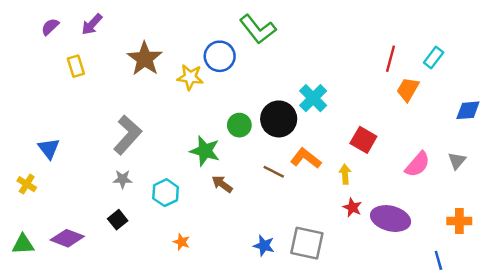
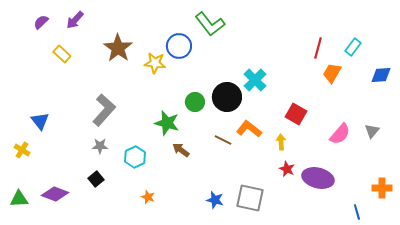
yellow rectangle: (76, 66) -> (62, 54), turned -30
blue diamond: (468, 110) -> (381, 75), moved
orange cross: (459, 221) -> (382, 188), moved

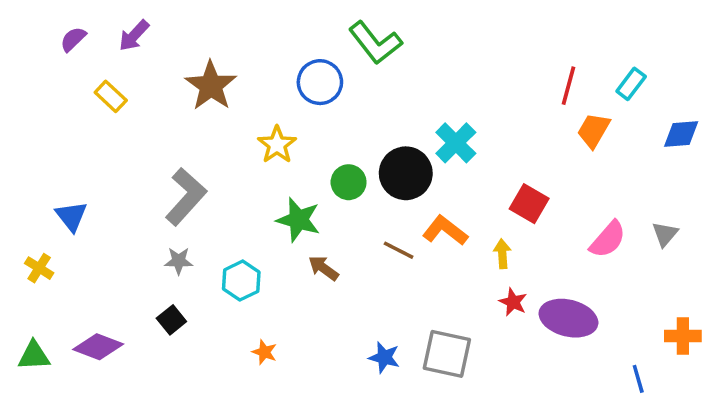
yellow star: (155, 63) -> (277, 145), moved, turned 30

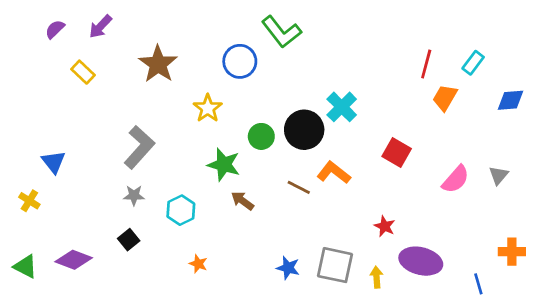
yellow arrow: (502, 254) -> (377, 277), moved
purple ellipse: (568, 318) -> (421, 261), moved
green triangle: (34, 356) -> (25, 266), turned 30

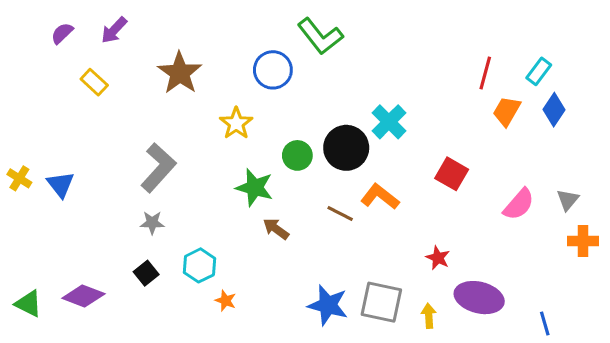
blue diamond: (511, 100) -> (554, 110), moved, turned -52
yellow cross: (29, 201) -> (19, 178), moved
cyan hexagon: (181, 210) -> (200, 265), moved
orange cross: (512, 252) -> (583, 241), moved
blue star: (288, 268) -> (328, 305), size x1.5

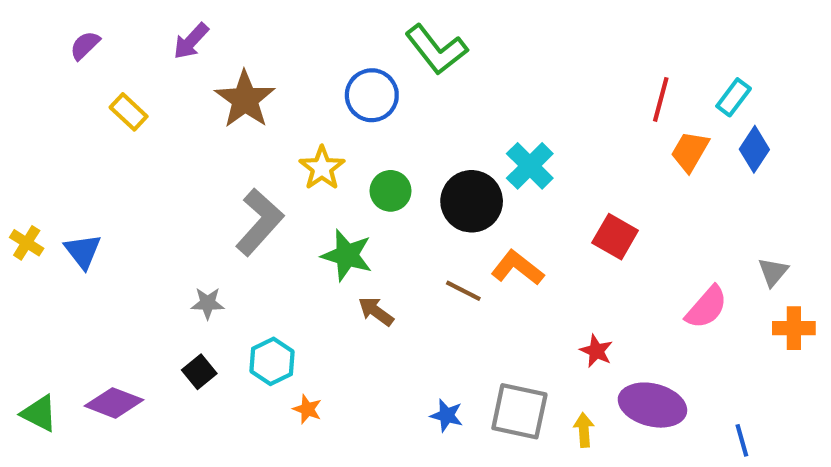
purple arrow: (114, 30) -> (191, 41), moved
green circle: (297, 155) -> (391, 191), moved
gray L-shape: (158, 168) -> (260, 222), moved
pink semicircle: (519, 204) -> (707, 307), moved
blue star: (328, 305) -> (447, 415), size x0.6

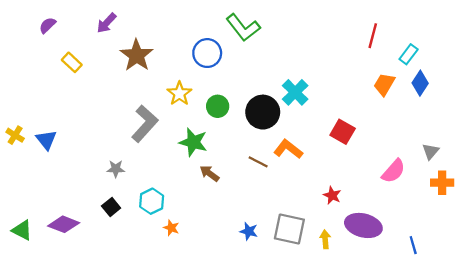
red line: (661, 99) -> (373, 36), moved

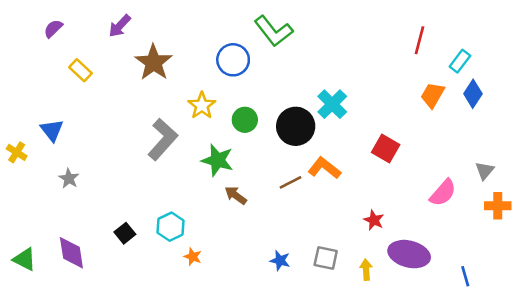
blue triangle: (46, 140) -> (52, 130), moved
brown line: (258, 162) -> (290, 182), turned -54
gray star: (116, 169) -> (69, 178), moved, turned 30
purple diamond: (64, 224) -> (71, 253), turned 60
gray square: (289, 229) -> (326, 258), size x0.7

